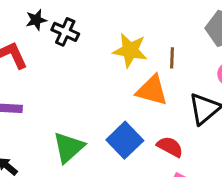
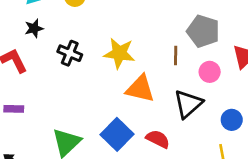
black cross: (65, 32) -> (70, 53), moved
brown line: (172, 58) -> (176, 56), moved

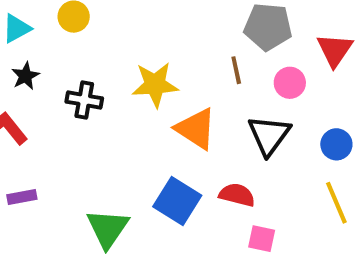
orange triangle: (140, 89) -> (196, 129), turned 32

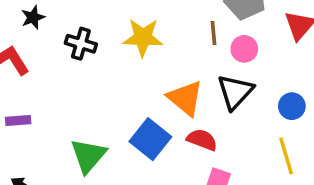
pink circle: (290, 83) -> (244, 49), moved
orange triangle: (196, 129) -> (185, 98), moved

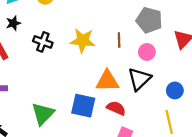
brown line: (213, 33) -> (119, 40), moved
orange triangle: (185, 98) -> (107, 81), turned -45
blue square: (150, 139) -> (83, 106), turned -30

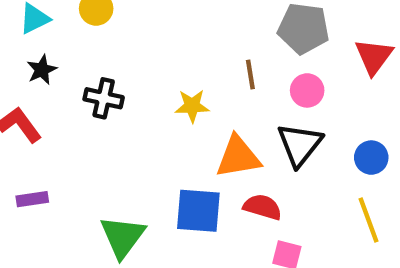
yellow star: (83, 41) -> (192, 106), moved, size x0.7

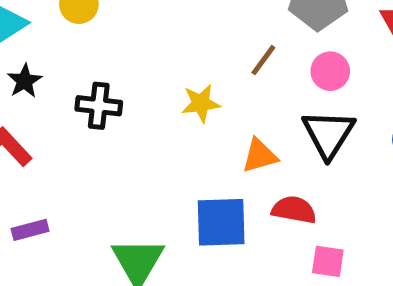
brown line: (250, 75) -> (263, 60), turned 52
orange triangle: (238, 157) -> (260, 156), size x0.7

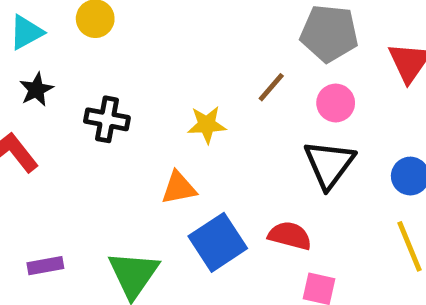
orange triangle: (260, 156) -> (179, 188), moved
blue square: (221, 222) -> (218, 242), turned -36
purple rectangle: (30, 230) -> (45, 266), moved

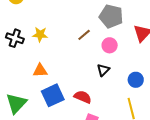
yellow star: (207, 125) -> (40, 35), moved
black triangle: (329, 164) -> (103, 70), size x0.6

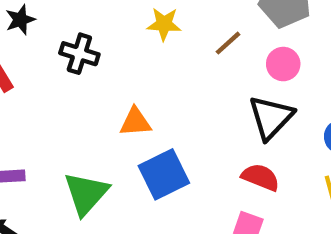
yellow star: (40, 35) -> (164, 24), moved
black triangle: (103, 70) -> (271, 117), size x1.6
red semicircle: (83, 97) -> (260, 177), moved

